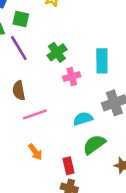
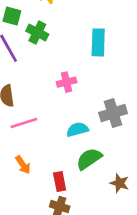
green cross: (57, 52) -> (37, 33), moved, turned -30
cyan rectangle: (102, 61) -> (98, 42), moved

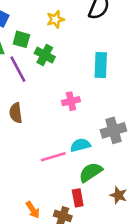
pink line: (24, 123) -> (53, 157), moved
orange arrow: (23, 165) -> (33, 210), moved
red rectangle: (60, 182) -> (78, 198), moved

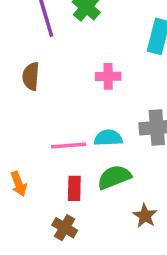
red rectangle: (78, 198) -> (74, 188), moved
orange arrow: (33, 210) -> (19, 184), moved

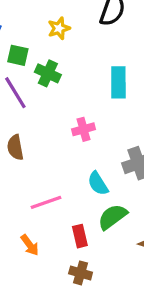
cyan semicircle: (108, 138) -> (98, 184), turned -105
pink line: (69, 146) -> (46, 202), moved

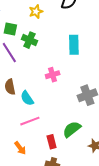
cyan semicircle: (98, 184) -> (27, 98), moved

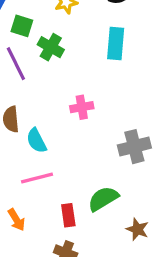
cyan rectangle: (74, 45) -> (116, 43), moved

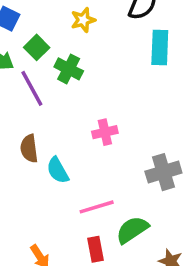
green square: (22, 26) -> (37, 47), turned 30
cyan rectangle: (116, 43) -> (160, 48), moved
pink line: (37, 178) -> (97, 207), moved

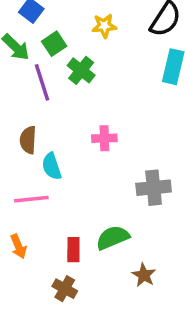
pink line: (97, 207) -> (31, 199), moved

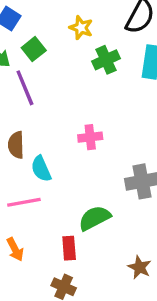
yellow star: (104, 26) -> (81, 28), turned 30
green cross: (81, 70) -> (106, 60), moved, turned 32
green semicircle: (113, 238) -> (95, 218), moved

